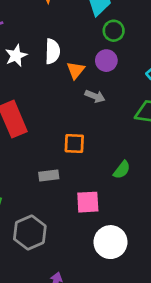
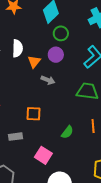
pink square: (88, 202) -> (43, 155), turned 36

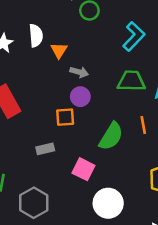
purple circle: (56, 55) -> (80, 97), moved
green semicircle: (67, 132) -> (111, 136), size x1.6

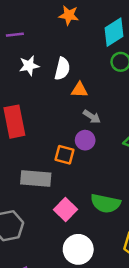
orange triangle: (59, 50) -> (79, 90), turned 42
green semicircle: (111, 136) -> (106, 203), moved, turned 52
gray rectangle: (45, 149) -> (36, 178), size x1.6

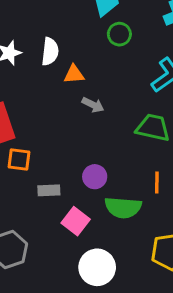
purple circle: (85, 140) -> (95, 177), moved
orange square: (64, 155) -> (19, 159), moved
gray rectangle: (36, 178) -> (49, 190), moved, size x0.6

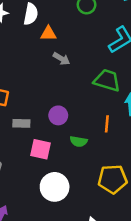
green semicircle: (123, 208) -> (79, 141), size x0.6
pink square: (76, 221) -> (40, 149), turned -30

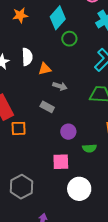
gray rectangle: (21, 123) -> (47, 107), moved, turned 40

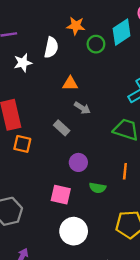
orange star: (20, 15) -> (76, 26), moved
cyan diamond: (58, 18) -> (122, 32), moved
green circle: (69, 39) -> (96, 44), moved
white semicircle: (27, 57) -> (51, 47), moved

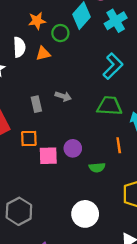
orange triangle: (70, 84) -> (43, 54), moved
gray rectangle: (62, 128) -> (36, 104), moved, turned 49
orange square: (22, 144) -> (29, 138), moved
pink square: (61, 195) -> (48, 156), moved

